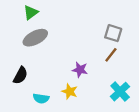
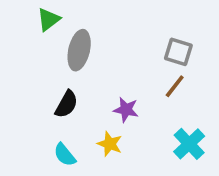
gray ellipse: (35, 38) -> (79, 50), moved, turned -50
black semicircle: (20, 75) -> (66, 104), moved
cyan semicircle: (41, 98) -> (65, 155), turned 42

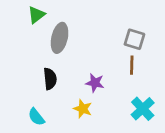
brown line: (175, 86) -> (132, 65), turned -36
black semicircle: (66, 104) -> (50, 79), turned -35
cyan semicircle: (65, 155) -> (36, 117), moved

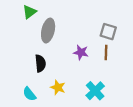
purple star: (95, 83) -> (81, 52), moved
yellow star: (83, 109) -> (58, 87), moved
cyan cross: (143, 109) -> (95, 91), moved

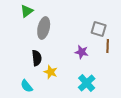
purple star: (81, 52) -> (82, 52), moved
brown line: (106, 52) -> (108, 46), moved
yellow star: (58, 87) -> (51, 72), moved

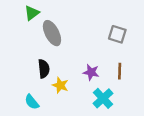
gray ellipse: (44, 28) -> (52, 33), turned -40
brown line: (108, 46) -> (120, 71), moved
purple star: (82, 52) -> (91, 72), moved

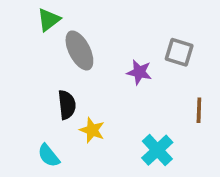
brown line: (120, 71) -> (199, 110), moved
purple star: (91, 72) -> (139, 72), moved

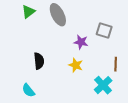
gray ellipse: (79, 50) -> (58, 15), moved
yellow star: (92, 130) -> (76, 65), moved
cyan cross: (157, 150) -> (103, 85), moved

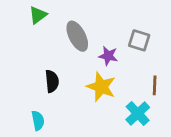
gray ellipse: (58, 15) -> (77, 36), moved
yellow star: (76, 65) -> (101, 87), size x1.5
cyan semicircle: (28, 90) -> (38, 121), turned -152

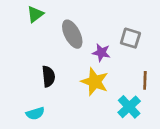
cyan semicircle: (38, 121) -> (35, 113), turned 84

